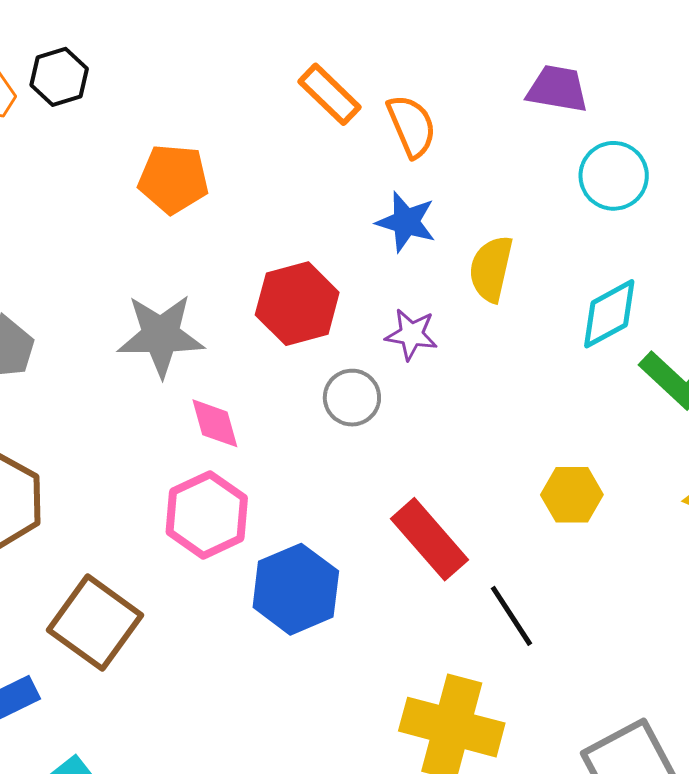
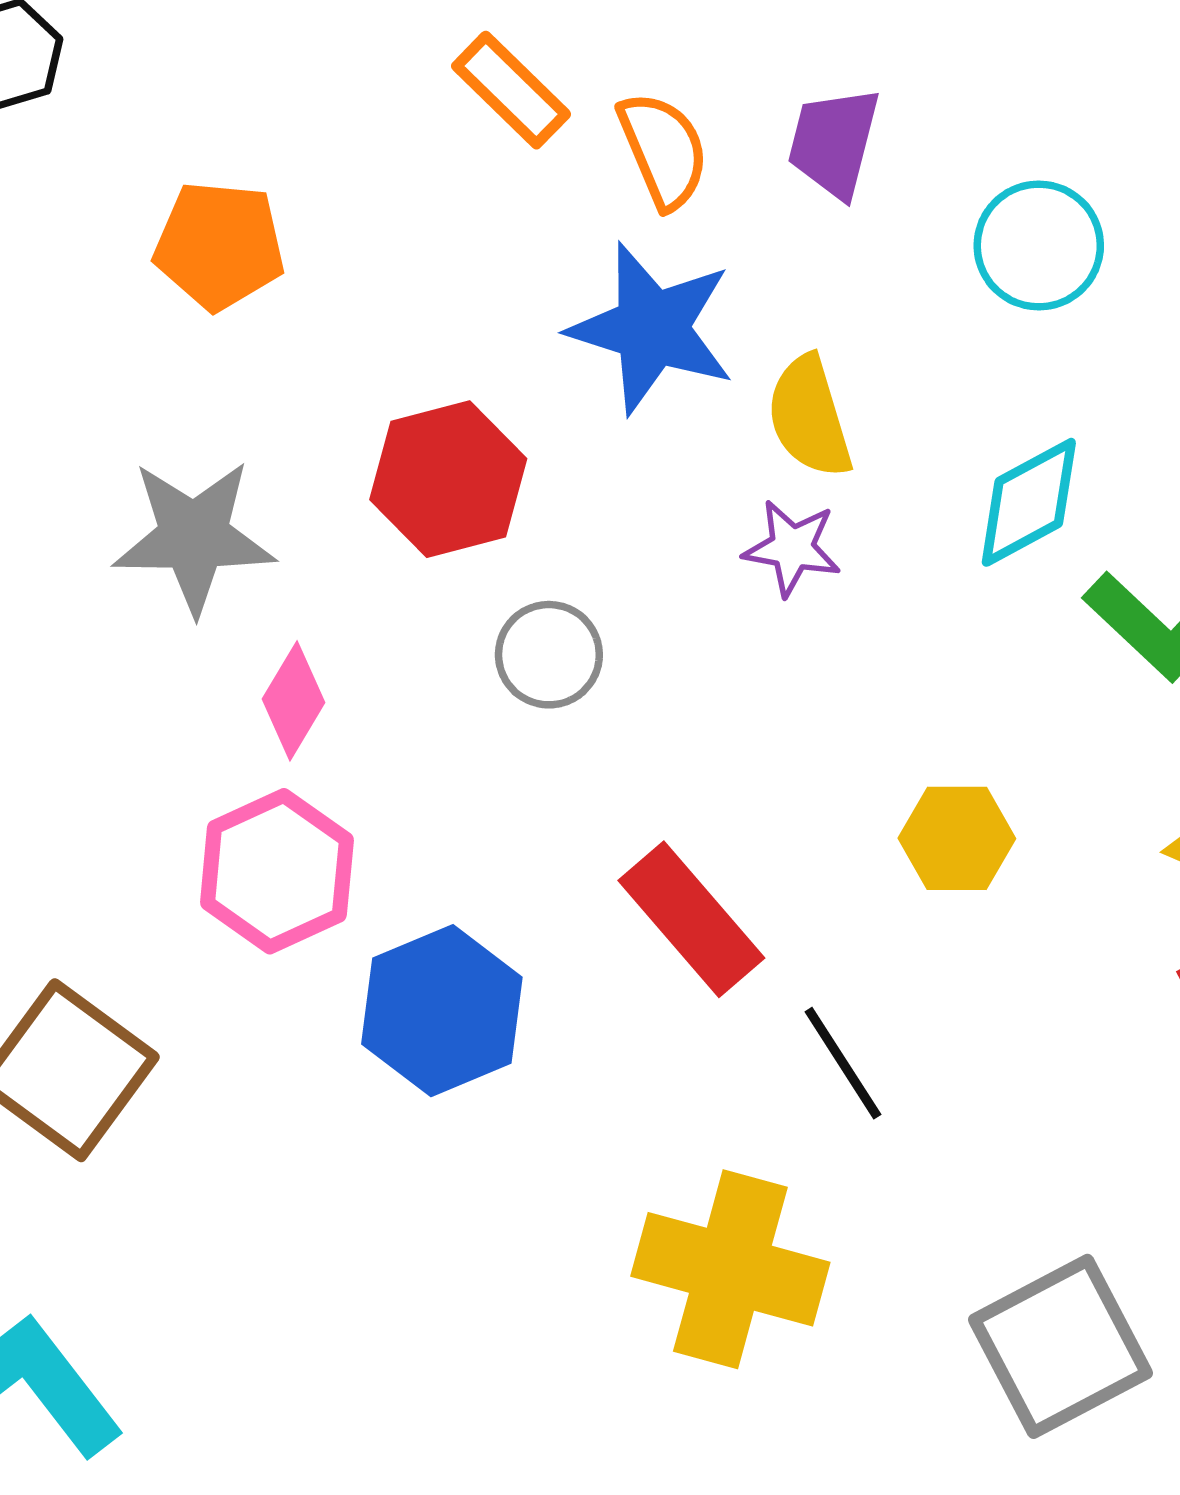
purple trapezoid: (557, 89) -> (834, 142), moved, turned -86
blue star: (406, 222) -> (652, 328), size x1.5
yellow semicircle: (491, 269) -> (809, 417), turned -30
purple star: (411, 334) -> (792, 548), moved
pink diamond: (215, 423) -> (293, 701), turned 46

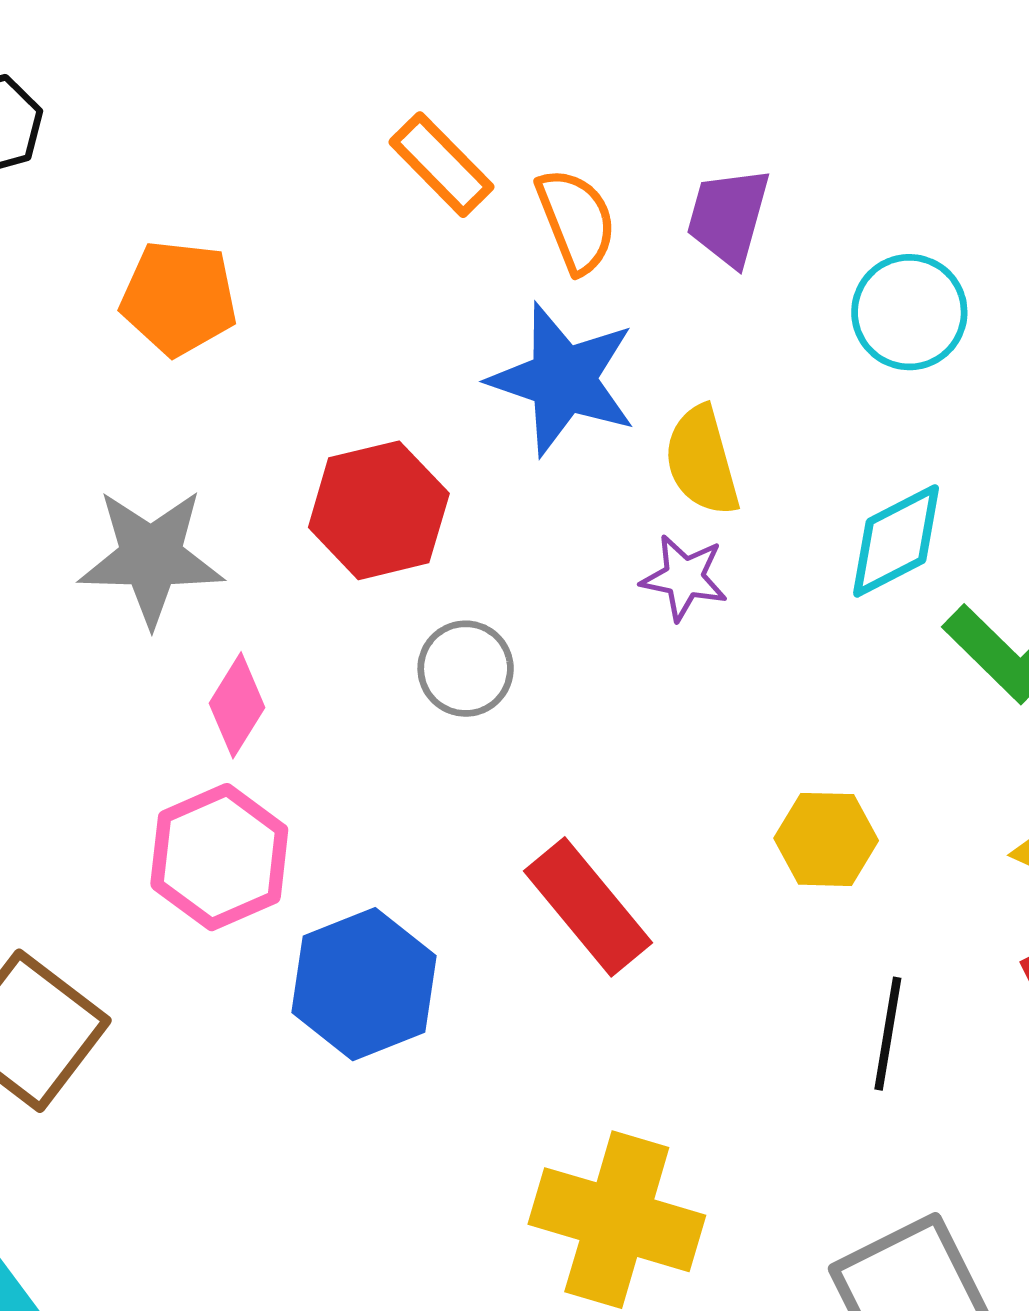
black line: (843, 1063) -> (888, 1034), moved, turned 41

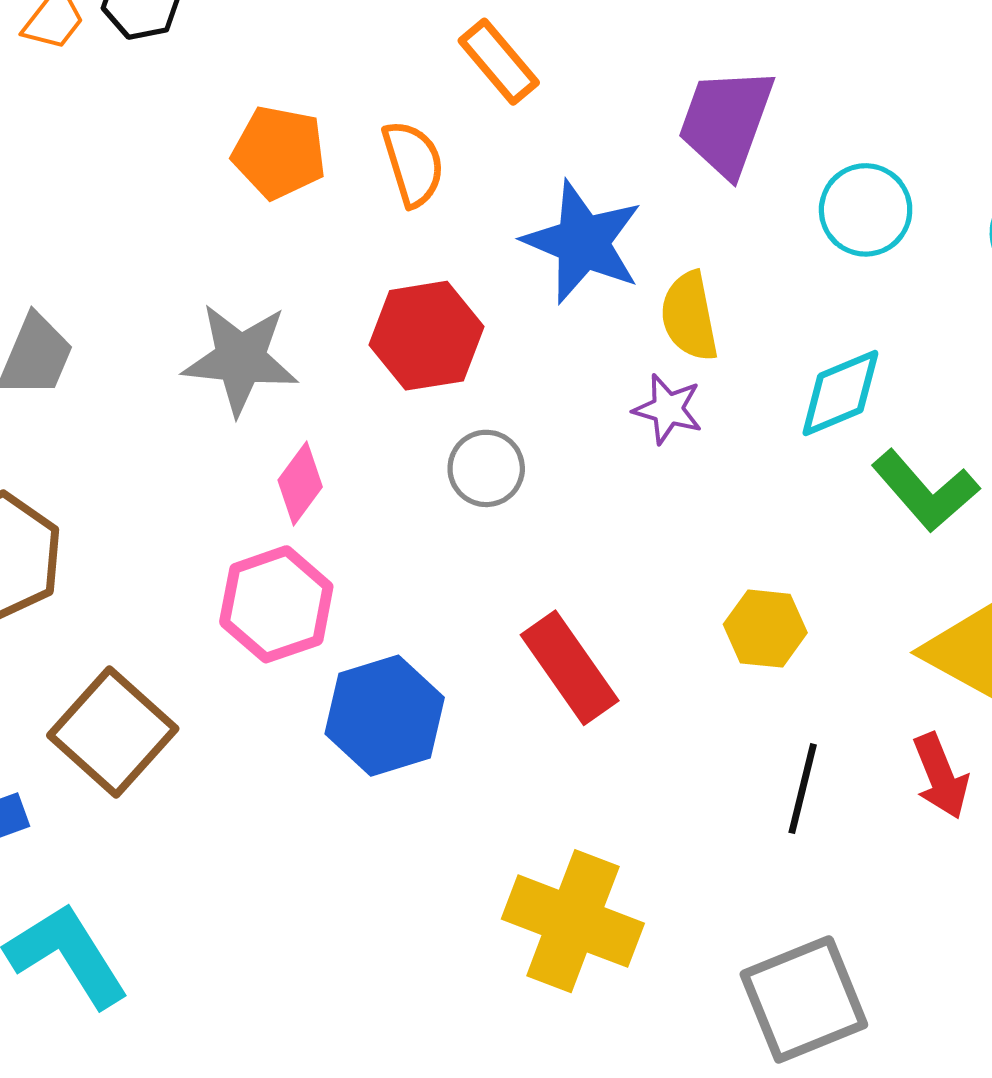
purple trapezoid: (728, 217) -> (726, 122), size x1.4
orange semicircle: (576, 221) -> (413, 164), moved

